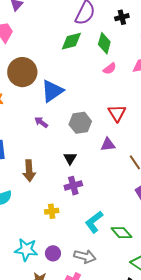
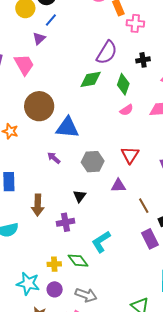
blue triangle: (52, 91) -> (67, 128), turned 35
purple cross: (73, 186) -> (65, 222), moved
yellow cross: (52, 211) -> (54, 264), moved
cyan L-shape: (94, 222) -> (101, 242), moved
green diamond: (121, 233) -> (78, 261), moved

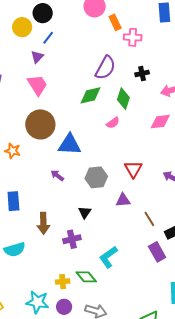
pink trapezoid: (24, 65) -> (37, 85), moved
pink semicircle: (127, 110) -> (113, 123), moved

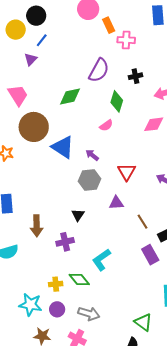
pink trapezoid: (37, 85) -> (18, 95), moved
green diamond: (91, 95) -> (70, 97), moved
blue triangle: (69, 145) -> (63, 147), turned 30
purple arrow: (57, 175) -> (92, 155), moved

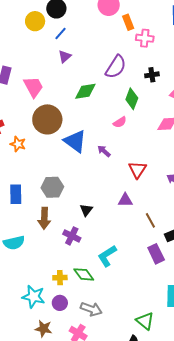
purple triangle: (31, 59) -> (65, 56), moved
gray hexagon: (90, 180) -> (52, 187), moved
purple cross: (65, 242) -> (72, 236), turned 36

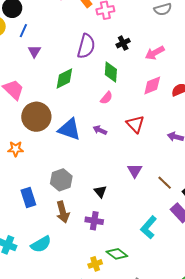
red triangle: (137, 170) -> (135, 124), moved
purple triangle: (125, 200) -> (135, 171), turned -42
cyan L-shape: (107, 256) -> (149, 227), moved

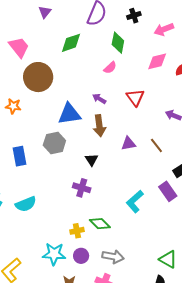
blue triangle: (69, 129) -> (69, 114), moved, turned -35
purple triangle: (135, 171) -> (128, 144), turned 42
brown line: (165, 183) -> (156, 145), moved
brown arrow: (63, 212) -> (99, 126), moved

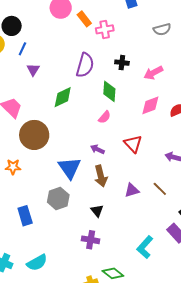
black cross: (134, 16) -> (122, 63), turned 32
blue triangle: (69, 114) -> (70, 168), turned -50

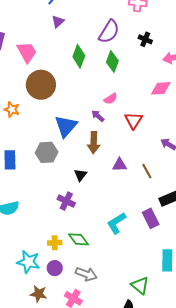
green diamond: (109, 91) -> (112, 62), moved
green diamond: (63, 97) -> (79, 56), turned -60
pink semicircle: (105, 117) -> (111, 99), moved

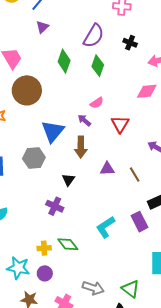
gray arrow: (86, 274) -> (93, 288), moved

